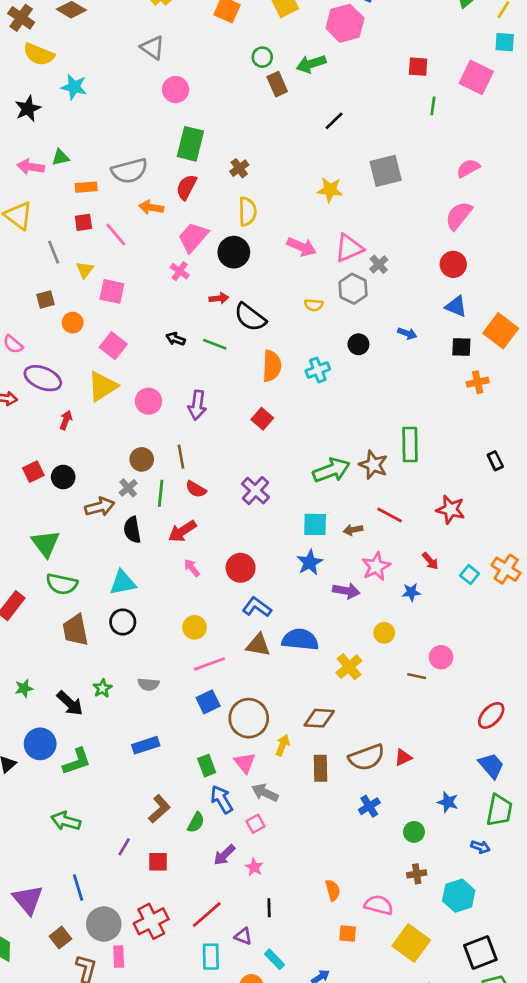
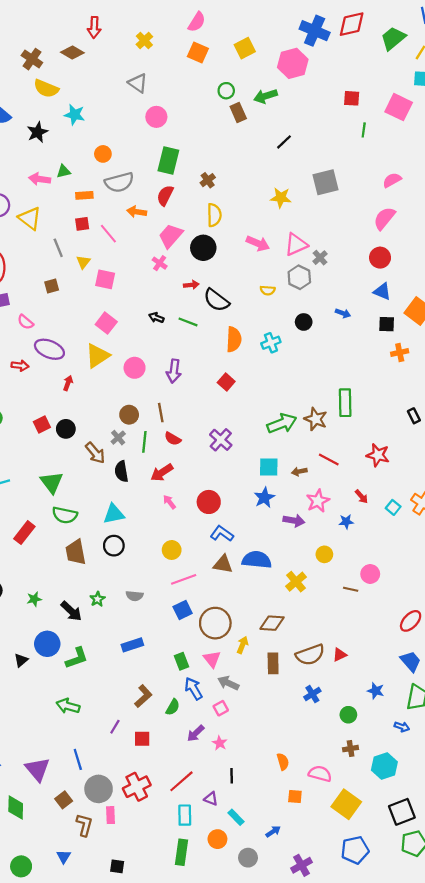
orange circle: (73, 323) -> (103, 154), moved
brown arrow: (100, 507) -> (95, 453), turned 65

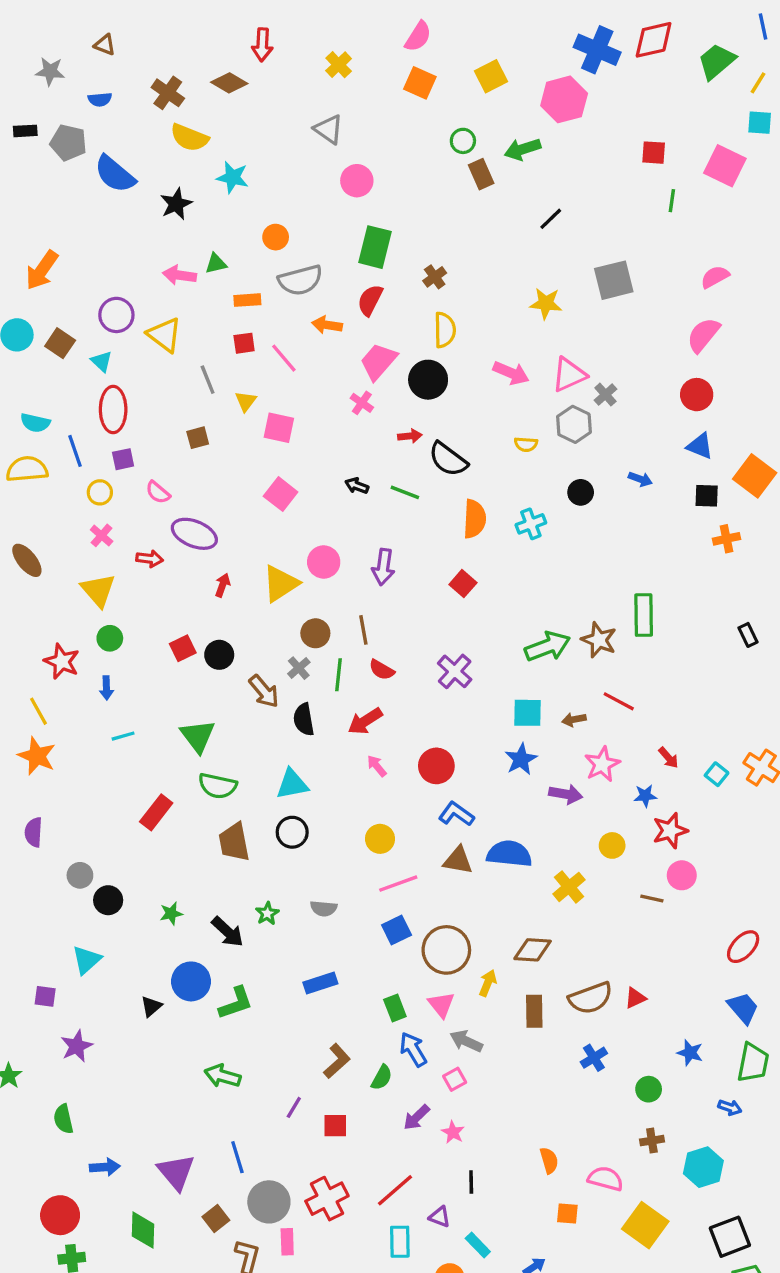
yellow triangle: (97, 356) -> (281, 584), moved
red star: (378, 455) -> (670, 831), moved, turned -30

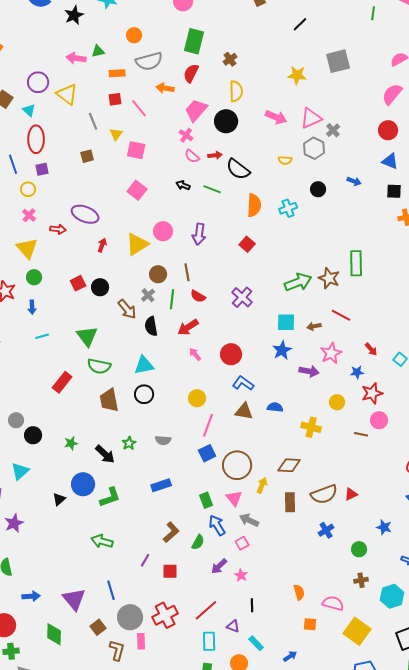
pink semicircle: (158, 492) -> (192, 156), moved
blue semicircle: (509, 854) -> (275, 407), size x0.6
pink line: (398, 884) -> (208, 425), turned -50
yellow cross: (569, 887) -> (311, 427), turned -36

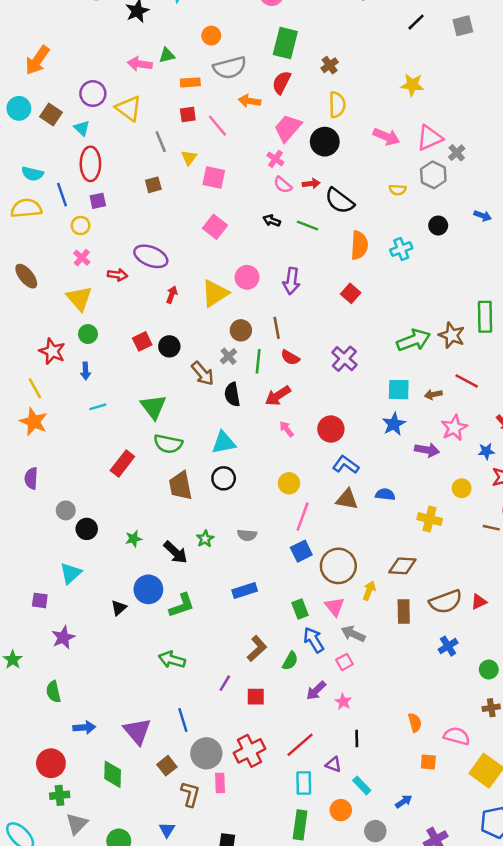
gray square: (338, 61) -> (463, 26), moved, size x0.7

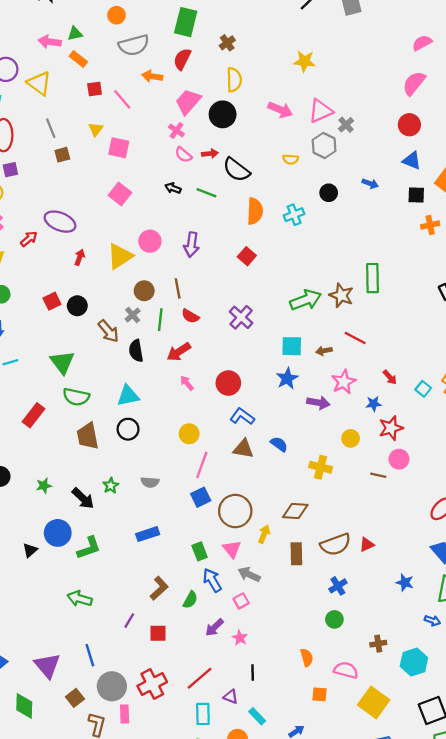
orange rectangle: (190, 82) -> (78, 59), moved, turned 42
gray line: (161, 142) -> (51, 128), moved
red arrow: (118, 275) -> (29, 239), turned -48
blue semicircle: (385, 494) -> (279, 444), turned 30
green circle: (489, 669) -> (334, 619), moved

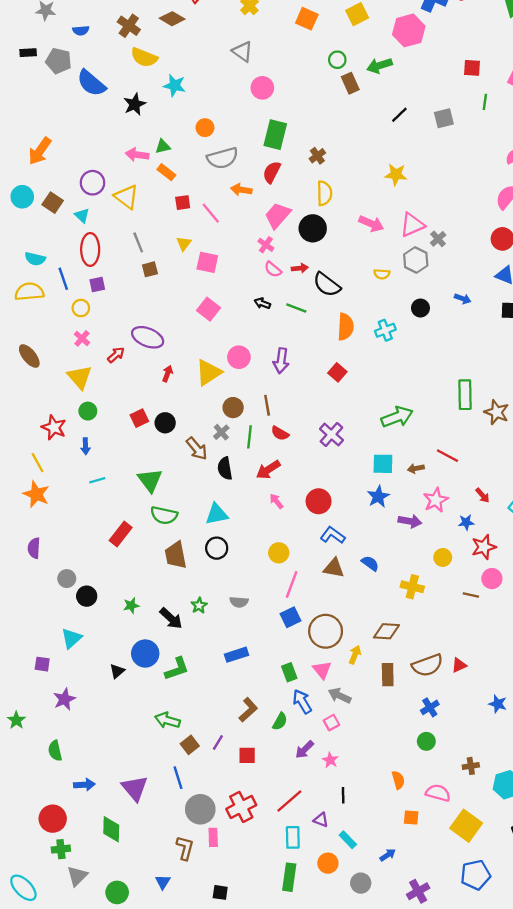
brown star: (341, 295) -> (497, 412), moved
brown square: (75, 698) -> (190, 745), moved

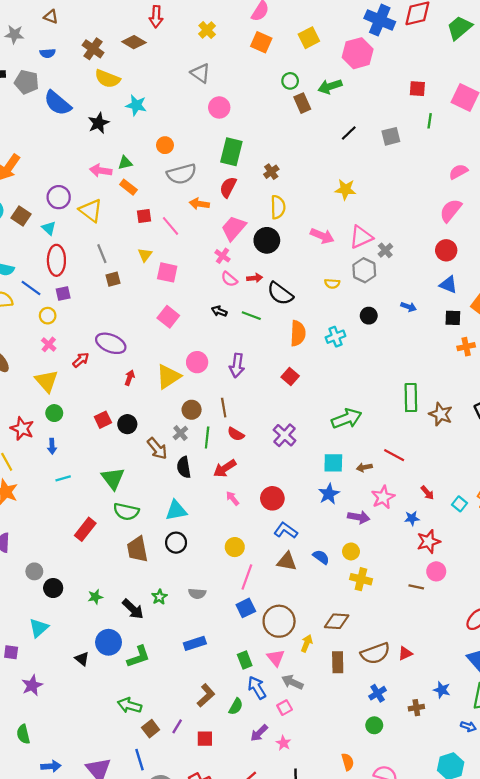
blue line: (63, 279) -> (31, 288), turned -35
yellow circle: (443, 557) -> (351, 551), moved
black triangle: (117, 671) -> (82, 659), turned -40
brown cross: (471, 766) -> (416, 708), moved

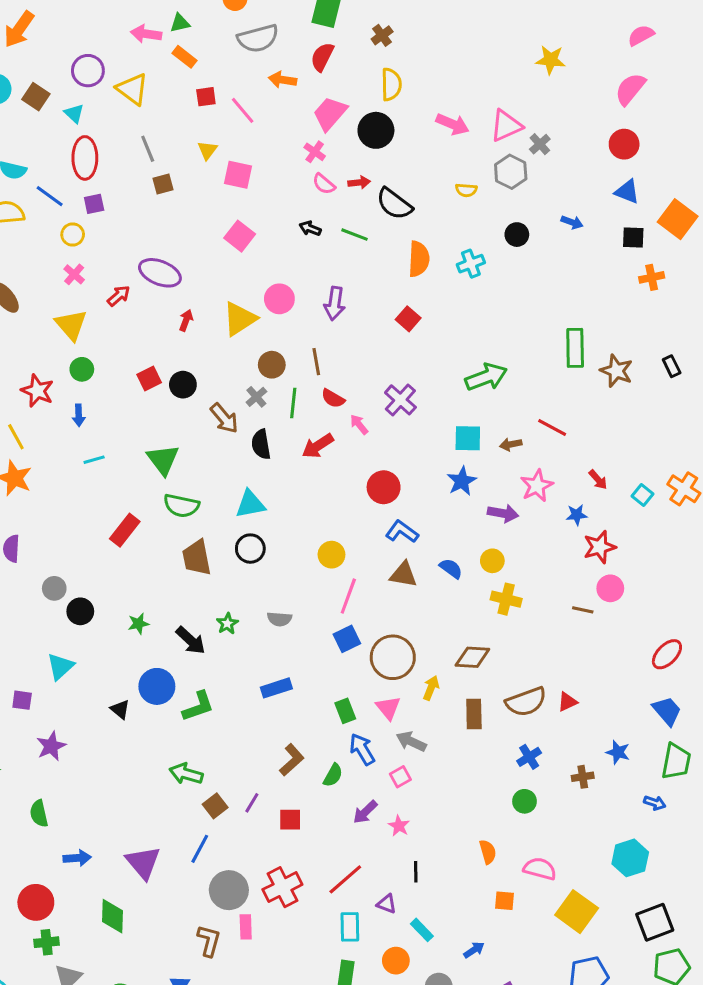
yellow star: (345, 189) -> (551, 60), moved
pink arrow: (233, 498) -> (359, 424), moved
blue line: (140, 760) -> (200, 849), turned 45

